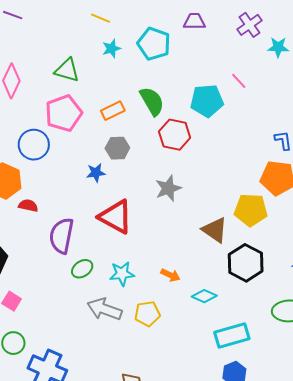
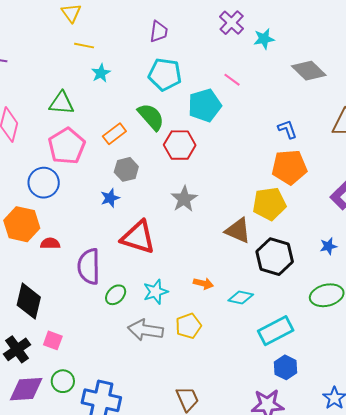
purple trapezoid: (194, 21) -> (159, 32), moved, turned 110
cyan pentagon: (154, 44) -> (165, 74), moved

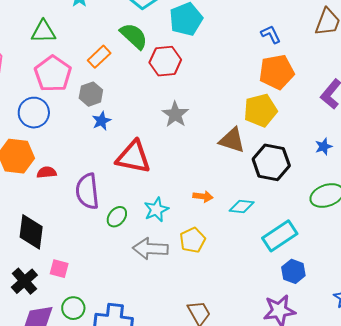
gray hexagon: (126, 169) -> (91, 94), moved

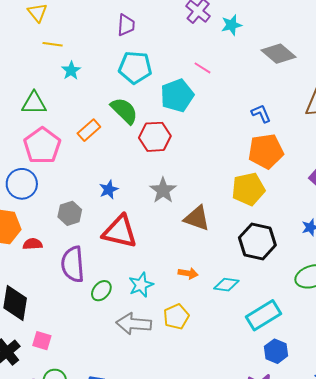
gray hexagon: (91, 94) -> (70, 213), moved
blue star: (101, 121) -> (109, 189), moved
brown triangle: (232, 140) -> (197, 218), moved

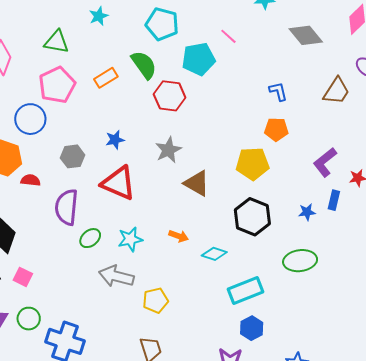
orange pentagon: (266, 151) -> (276, 129), size x0.7
yellow pentagon: (176, 317) -> (155, 300), moved

